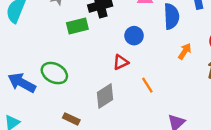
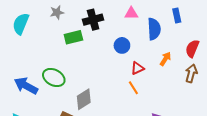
red triangle: (121, 62) -> (137, 68), moved
gray diamond: (105, 96) -> (84, 99), moved

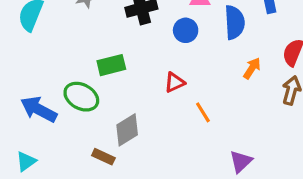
green rectangle: (73, 37) -> (111, 65), moved
blue circle: (122, 45) -> (186, 30), moved
red triangle: (137, 68) -> (175, 82), moved

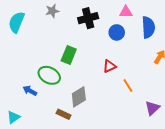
green rectangle: (111, 65) -> (69, 55), turned -54
blue arrow: (39, 109) -> (30, 91), moved, size x0.6
purple triangle: (241, 161) -> (152, 108), moved

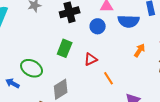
blue semicircle: (148, 27) -> (129, 21), turned 95
green rectangle: (69, 55) -> (65, 48), moved

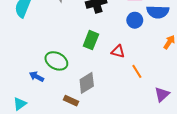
blue circle: (98, 26) -> (135, 20), moved
red triangle: (91, 59) -> (118, 52), turned 40

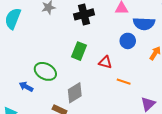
blue circle: (135, 20) -> (128, 41), moved
orange line: (137, 71) -> (124, 82), turned -40

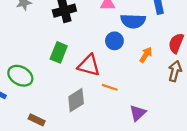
red triangle: (105, 62) -> (89, 65), size x1.5
gray diamond: (75, 93) -> (76, 100), moved

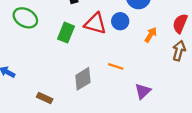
red triangle: (89, 65) -> (95, 23), moved
green ellipse: (20, 76) -> (25, 18), moved

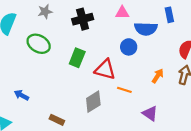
red triangle: (95, 23) -> (105, 69), moved
orange arrow: (151, 35) -> (158, 76), moved
purple triangle: (143, 91) -> (150, 113), turned -42

